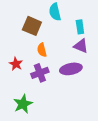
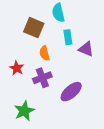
cyan rectangle: (80, 27) -> (68, 37), moved
purple ellipse: (71, 69) -> (71, 92), moved, turned -30

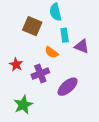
orange semicircle: (44, 53) -> (51, 52), moved, turned -40

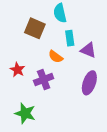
purple ellipse: (68, 87) -> (89, 83), moved, turned -30
green star: (23, 105) -> (25, 113), turned -30

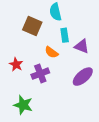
purple ellipse: (89, 83) -> (83, 77), turned 30

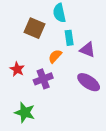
orange semicircle: (51, 52) -> (55, 56), turned 96
purple ellipse: (83, 77) -> (89, 82), turned 75

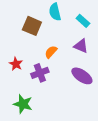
cyan rectangle: (69, 38) -> (83, 21), moved, turned -40

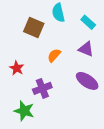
purple cross: (40, 73) -> (42, 88), moved

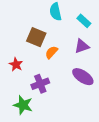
brown square: (34, 28) -> (36, 37), moved
purple triangle: (86, 49) -> (82, 46), turned -42

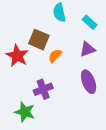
red star: (16, 64) -> (17, 56), moved, size x1.5
purple ellipse: (83, 77) -> (89, 82), turned 35

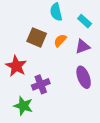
red star: (17, 56) -> (16, 66), moved
orange semicircle: (55, 56) -> (60, 41), moved

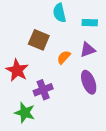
cyan rectangle: (85, 21) -> (90, 23), turned -40
orange semicircle: (60, 41) -> (64, 57), moved

